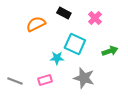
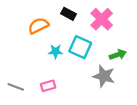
pink cross: (95, 18) -> (102, 19), size x1.5
cyan star: (57, 58) -> (56, 51), moved
gray star: (84, 78) -> (104, 76), moved

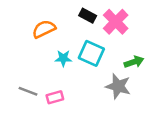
black rectangle: (68, 14) -> (88, 16), moved
gray line: (16, 87) -> (28, 91), moved

